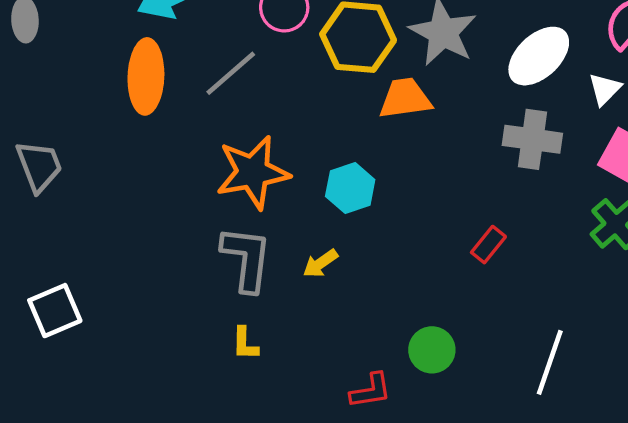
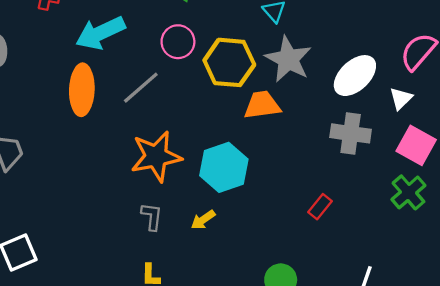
cyan hexagon: (350, 188) -> (224, 167), size x1.4
gray L-shape: (247, 259) -> (152, 216), size x0.6

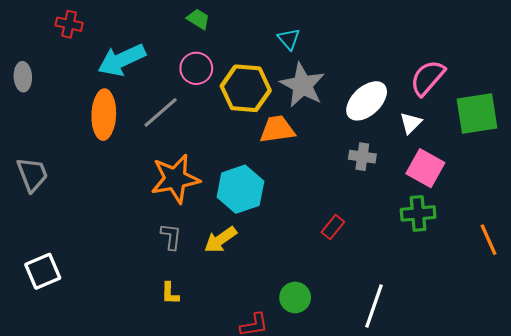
gray cross: (351, 133) -> (362, 157), size x0.7
green cross: (408, 192) -> (418, 213), turned 36
yellow arrow: (203, 220) -> (220, 240), size x1.4

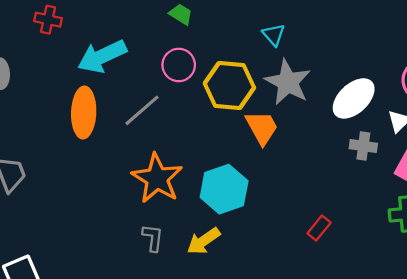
orange trapezoid: (277, 129) -> (262, 128), turned 69
gray cross: (362, 157) -> (363, 146), moved
orange star: (175, 179) -> (157, 178), turned -30

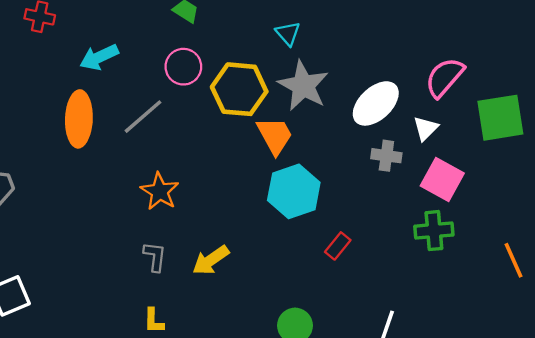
cyan arrow: (102, 56) -> (99, 57), size x0.7
orange star: (157, 178) -> (160, 191), size x0.7
cyan hexagon: (224, 189) -> (294, 191), moved

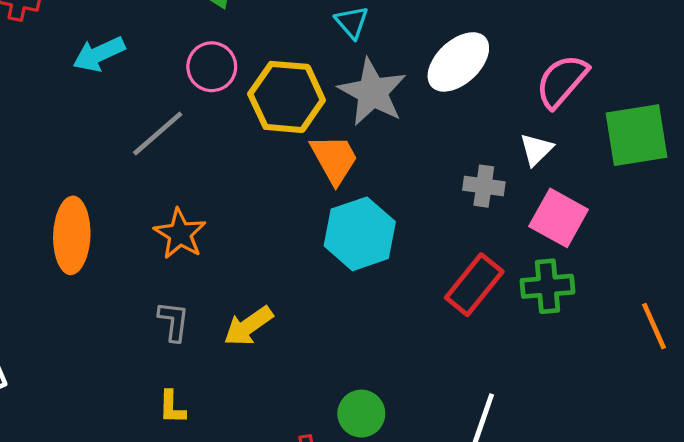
white ellipse: (376, 103) -> (458, 62), moved
orange ellipse: (79, 119) -> (72, 235), moved
red rectangle: (338, 246) -> (474, 285), moved, size x1.6

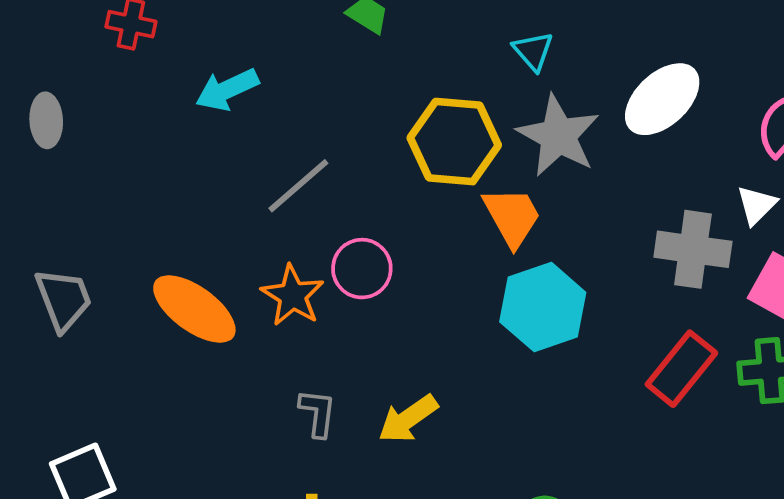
pink circle: (212, 67) -> (362, 269), moved
gray cross: (484, 186) -> (693, 249), size x1.5
orange star: (180, 234) -> (293, 296), moved
orange ellipse: (72, 235) -> (194, 309), turned -56

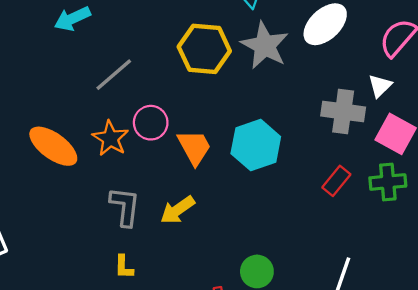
orange trapezoid: (512, 217) -> (194, 147), moved
red rectangle: (681, 369) -> (336, 181), size x0.7
gray L-shape: (318, 413) -> (125, 207), size x1.4

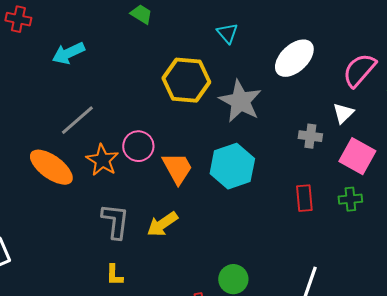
gray star: (265, 46) -> (240, 101), moved
gray line: (114, 75) -> (77, 120), moved
gray cross: (343, 112) -> (310, 136), size x0.6
red rectangle: (336, 181) -> (304, 198), turned -44
green cross: (388, 182) -> (350, 199), size x0.7

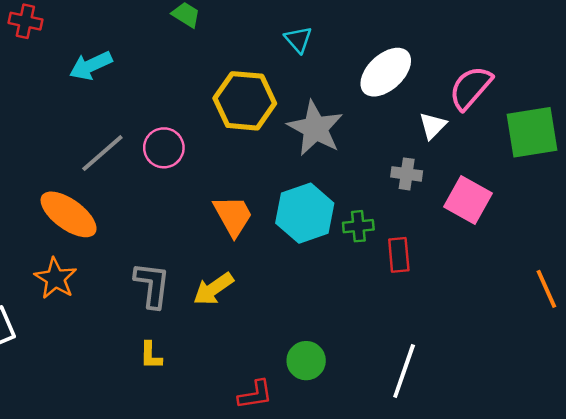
white triangle: (343, 113) -> (433, 126), moved
pink circle: (138, 146) -> (164, 148), moved
orange star: (102, 160) -> (55, 278), moved
green cross: (350, 199) -> (358, 226), moved

